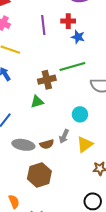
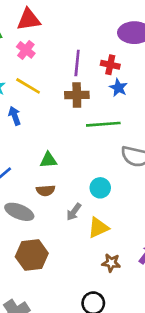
brown cross: (47, 80) -> (77, 95), moved
brown semicircle: (47, 144) -> (46, 190), moved

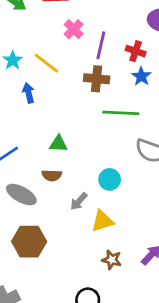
pink cross: (26, 50) -> (74, 29), moved

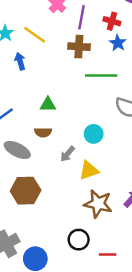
brown star: (112, 260) -> (98, 204), size x1.6

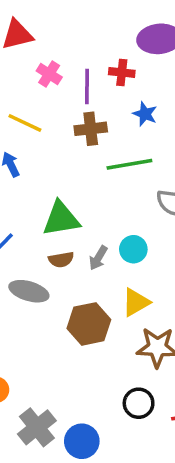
red cross: (112, 21) -> (122, 72), moved
green triangle: (48, 104) -> (61, 219), size x1.6
gray arrow: (67, 154) -> (98, 258), moved
brown hexagon: (26, 191) -> (89, 324), moved

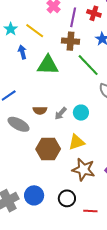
green line: (129, 164) -> (88, 65), turned 45
green triangle: (61, 219) -> (48, 65), moved
blue circle: (82, 441) -> (34, 195), moved

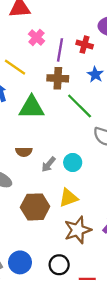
brown semicircle: (40, 110) -> (24, 152), moved
brown star: (83, 170) -> (78, 230), turned -30

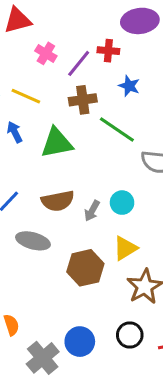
purple line: (60, 50) -> (79, 63), turned 40
brown semicircle: (24, 152) -> (58, 201), size x1.5

